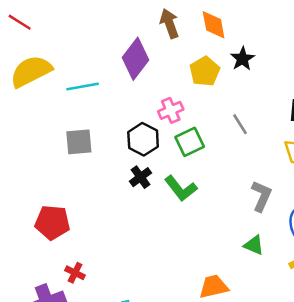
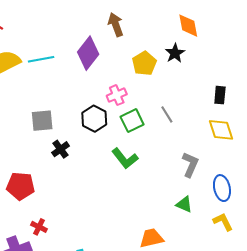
orange diamond: (214, 25) -> (188, 26), moved
cyan line: (83, 86) -> (41, 59), moved
gray line: (240, 124) -> (167, 114), moved
black cross: (141, 177) -> (60, 149), moved

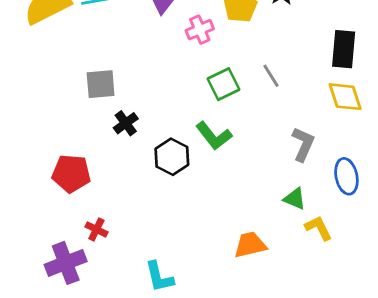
pink cross: (117, 95) -> (200, 30), moved
black rectangle: (220, 95) -> (344, 49), size x1.5
black hexagon: (94, 119) -> (172, 157), moved
yellow L-shape: (223, 222) -> (319, 228), moved

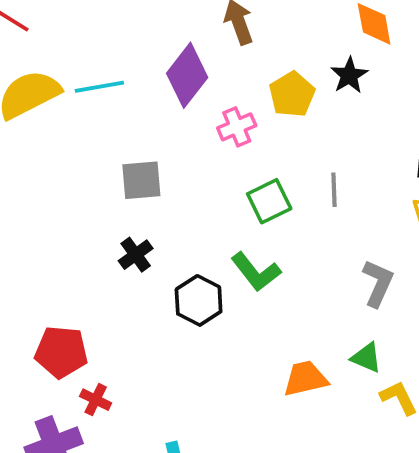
gray line: (271, 76) -> (334, 190), turned 30
gray square: (101, 84) -> (141, 180), moved
red pentagon: (71, 174) -> (61, 352), moved
orange trapezoid: (250, 245) -> (305, 379), moved

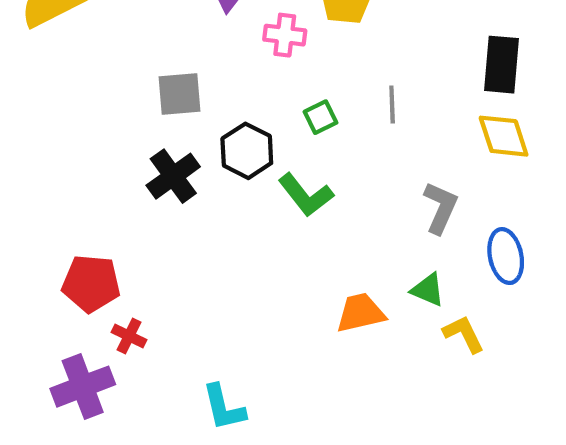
pink cross: (237, 127) -> (285, 35), turned 30
green square: (269, 201) -> (321, 117), size x0.7
black cross: (136, 255) -> (173, 176), size x1.4
black hexagon: (199, 300) -> (247, 151), moved

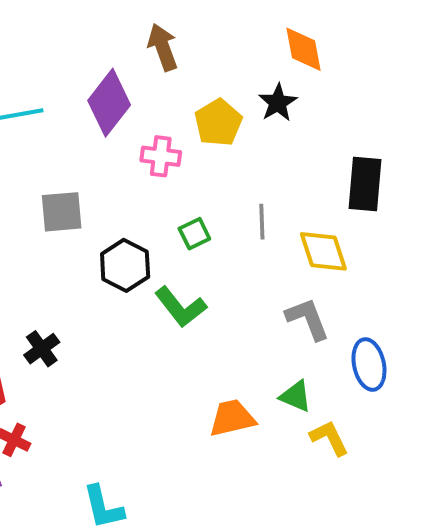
yellow diamond: (504, 136) -> (323, 251), moved
black cross: (173, 176) -> (42, 349), moved, size x0.7
gray L-shape: (440, 208) -> (307, 319), turned -45

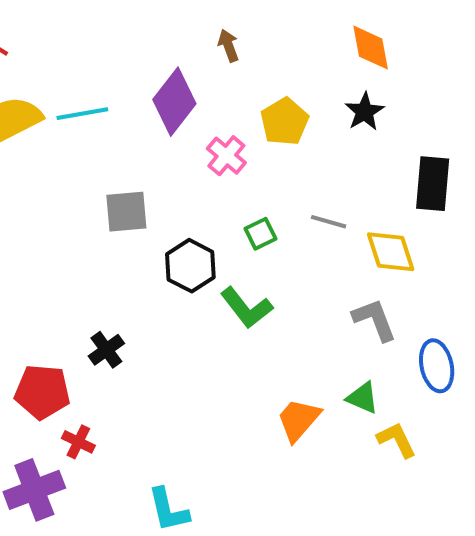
brown arrow: (163, 47) -> (228, 46), size x0.7
black star: (278, 103) -> (365, 112), moved
pink cross: (161, 156) -> (226, 156), turned 33
gray line: (262, 222) -> (329, 222), turned -72
orange trapezoid: (232, 418) -> (299, 420), turned -36

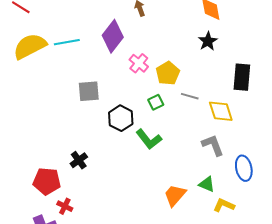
yellow pentagon: (284, 122) -> (168, 73), moved
yellow L-shape: (397, 440) -> (224, 205), turned -40

